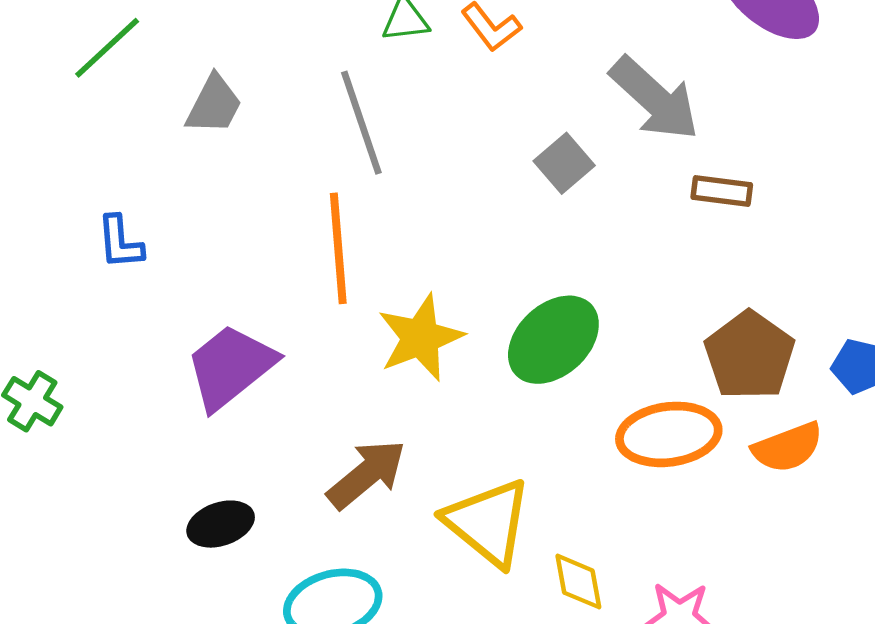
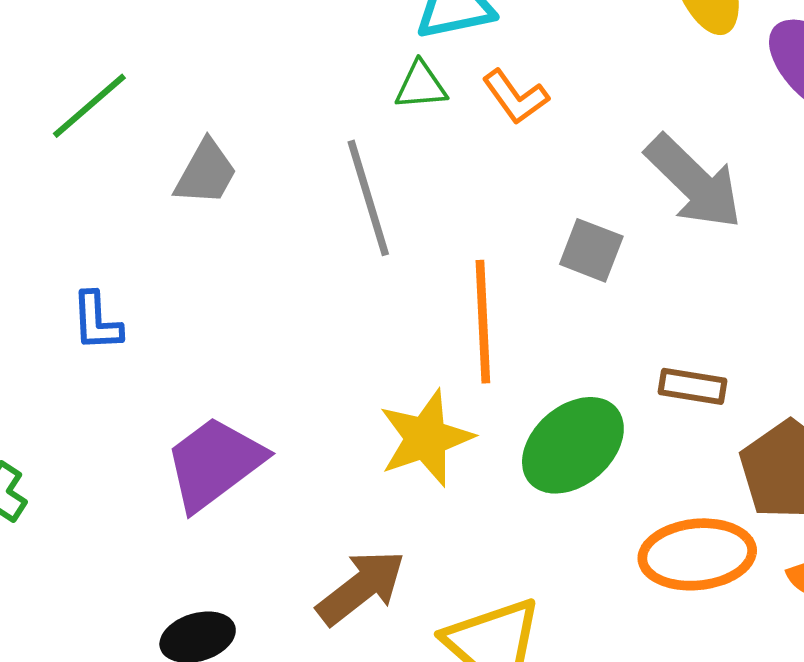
gray square: (564, 163) -> (591, 250), turned -30
brown rectangle: (722, 191) -> (692, 386), moved
orange line: (338, 248) -> (483, 322), moved

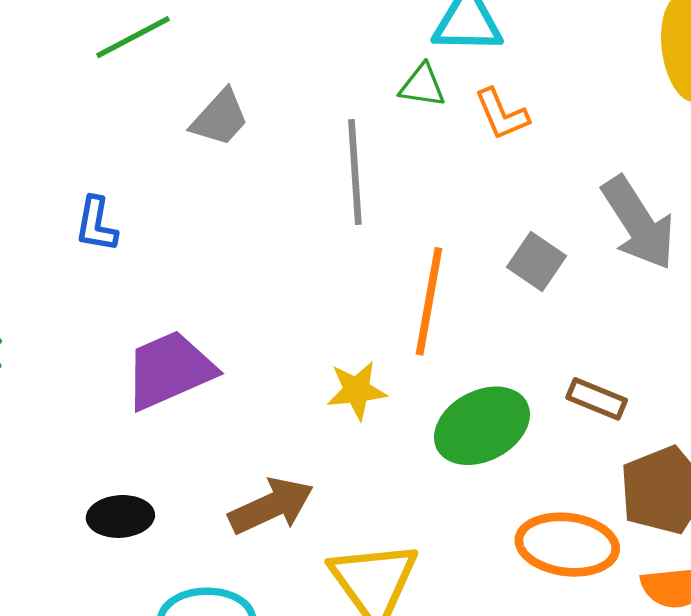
yellow star: (426, 438) -> (357, 390), size x0.7

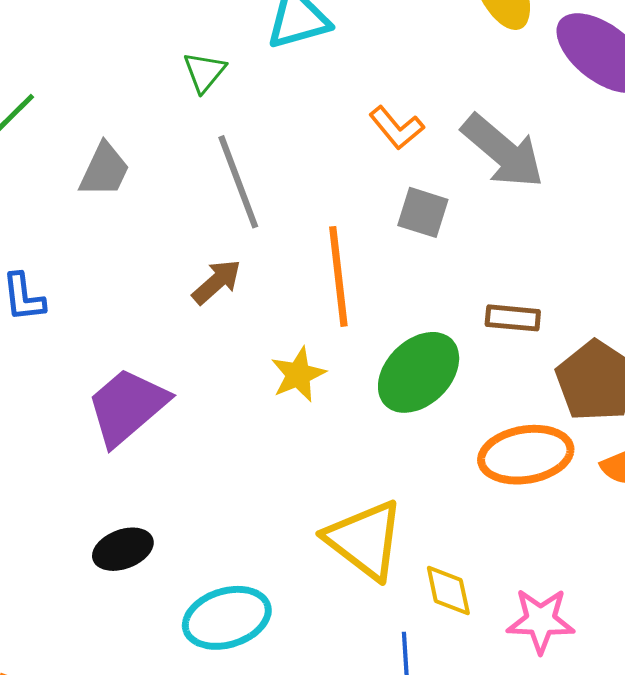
green triangle: (422, 86) -> (204, 72), moved, turned -42
orange L-shape: (502, 114) -> (396, 128), moved
brown arrow: (271, 506) -> (217, 282), moved, size x0.7

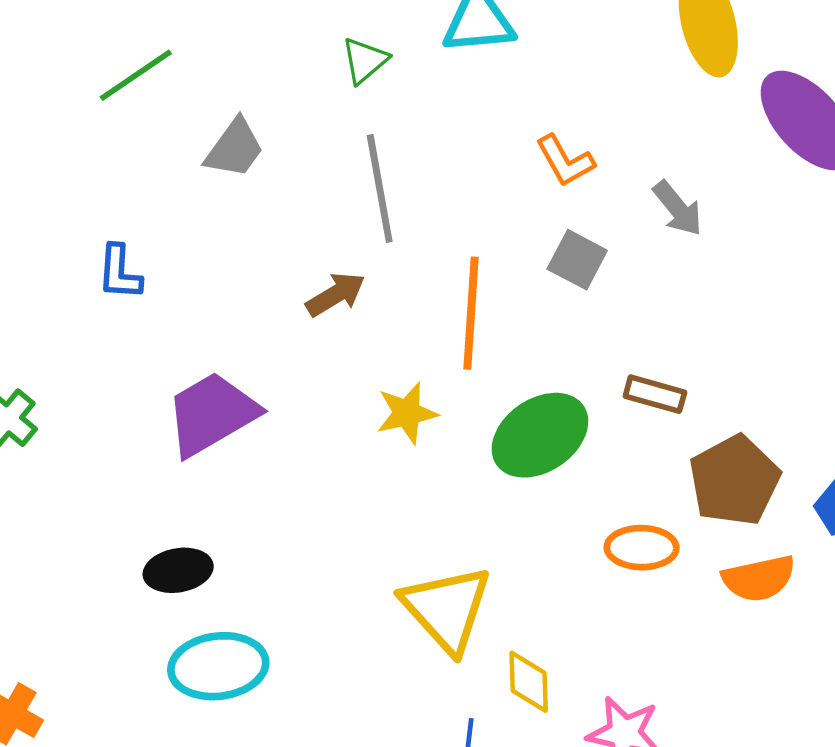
gray arrow: (503, 151) -> (678, 208), size x0.6
orange ellipse: (526, 455) -> (642, 548), size x0.7
cyan ellipse: (227, 618) -> (218, 666), moved

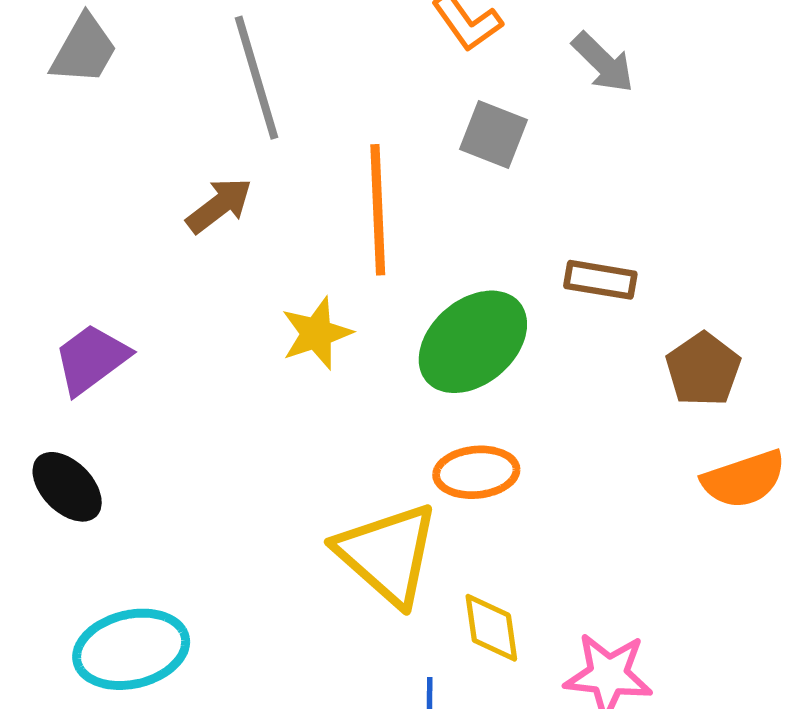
purple trapezoid: (212, 414) -> (91, 359), size x0.7
brown pentagon: (734, 481) -> (703, 369), size x0.7
orange ellipse: (642, 548) -> (476, 472), moved
black ellipse: (178, 570) -> (67, 487), moved, turned 62

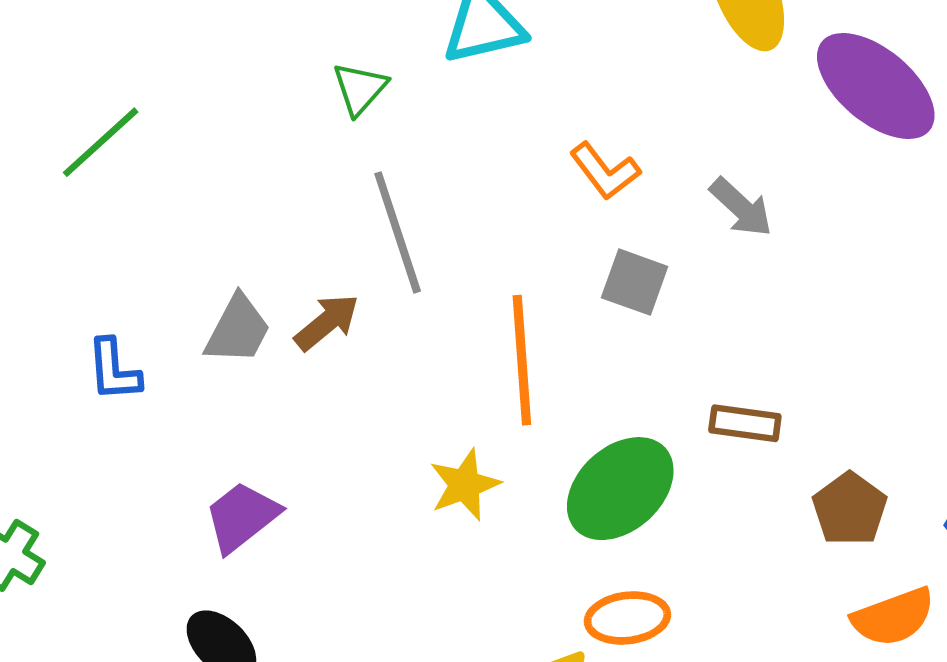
gray trapezoid: (84, 50) -> (238, 330), moved
brown arrow: (219, 205) -> (327, 322), moved

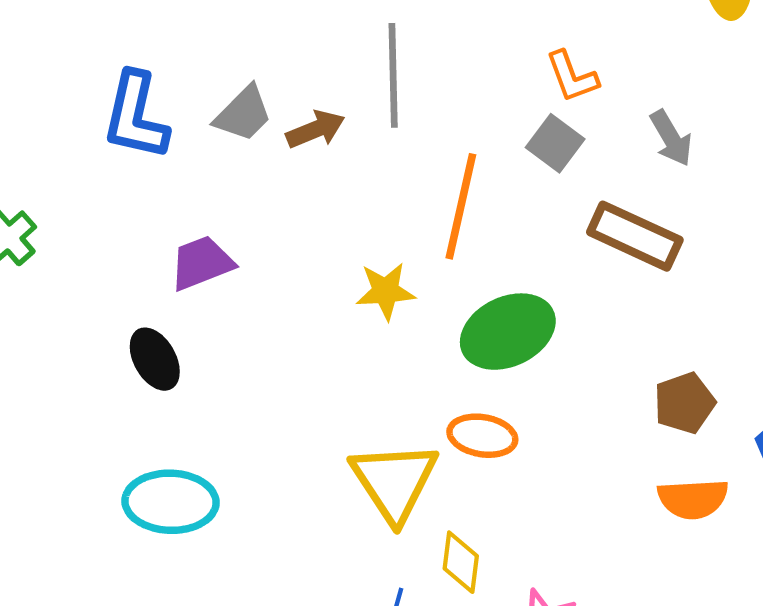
gray square: (635, 282) -> (555, 143), moved
blue L-shape: (114, 370) -> (136, 116), size x1.6
brown rectangle: (745, 423) -> (635, 236), moved, size x1.6

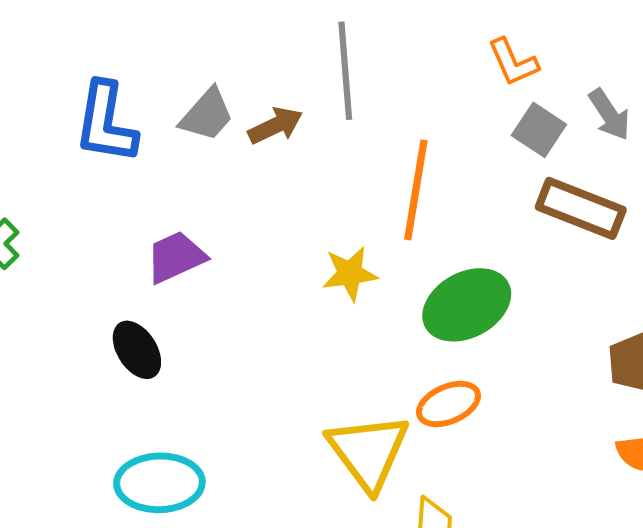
gray square: (555, 143) -> (539, 130), moved
orange ellipse: (482, 436) -> (449, 404), turned -30

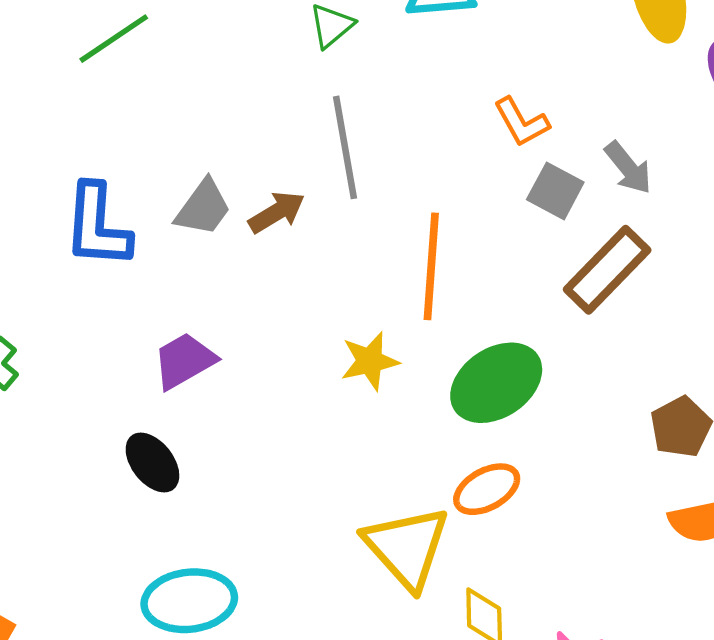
brown rectangle: (581, 208) -> (607, 270), turned -62

